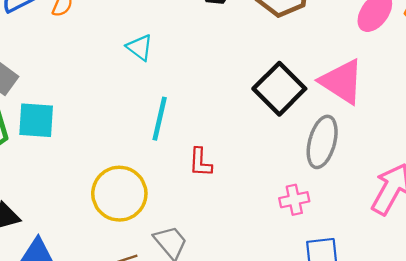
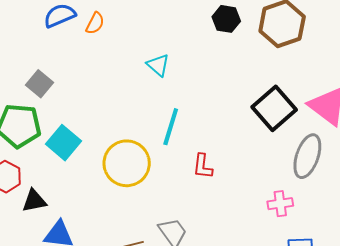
cyan square: (36, 120) -> (63, 143), moved, turned 32
yellow circle: (119, 194) -> (127, 163), moved

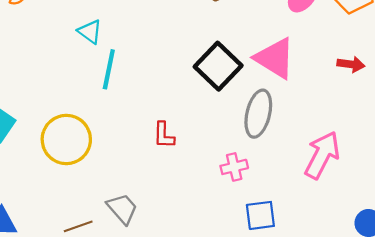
cyan line: (171, 127) -> (109, 69), moved
red L-shape: (203, 166) -> (164, 135), moved

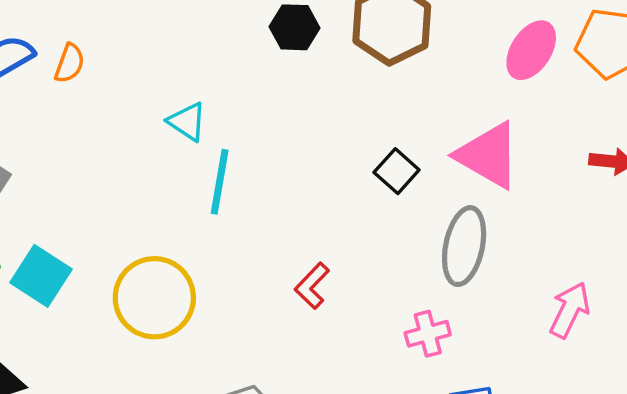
black square: (218, 66) -> (397, 171), size x0.6
red L-shape: (164, 135) -> (312, 286), turned 44
pink arrow: (322, 155) -> (570, 310), size x0.7

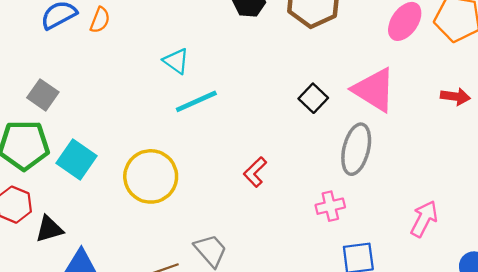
cyan line: (220, 182) -> (196, 101), turned 54
pink arrow: (570, 310) -> (424, 219), moved

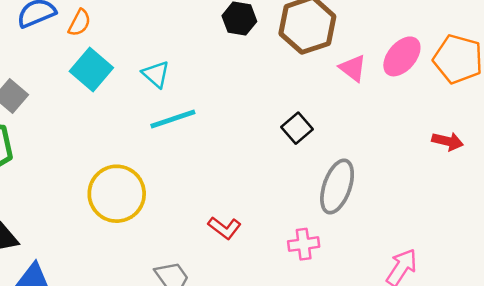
pink triangle: (374, 90) -> (353, 68), moved, size x0.6
cyan square: (76, 159) -> (91, 69), moved
red L-shape: (255, 172) -> (224, 228), moved, turned -104

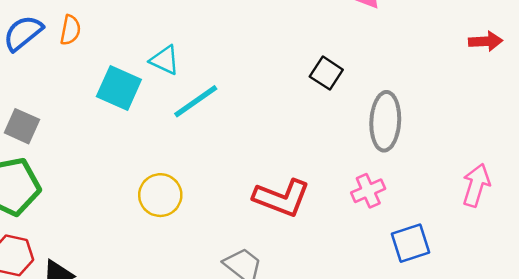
cyan square: (91, 69) -> (119, 88), moved
yellow circle: (117, 194) -> (160, 195), size x0.7
red L-shape: (224, 228) -> (282, 198), size x1.6

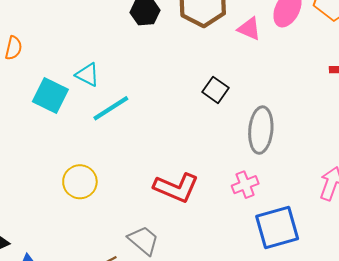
blue square: (411, 243) -> (277, 228), size x1.4

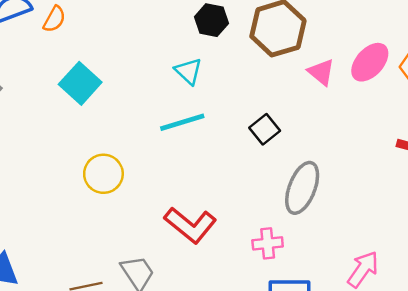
cyan triangle: (87, 75) -> (188, 71), moved
cyan line: (111, 108) -> (182, 122), moved
yellow circle: (80, 182) -> (103, 174), moved

